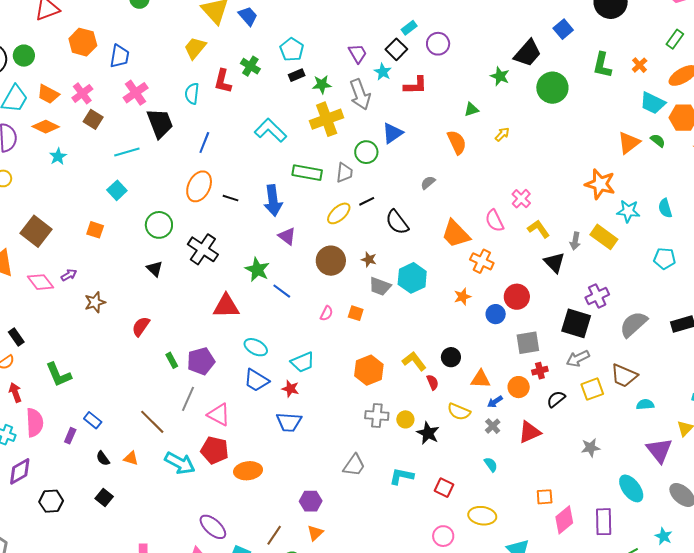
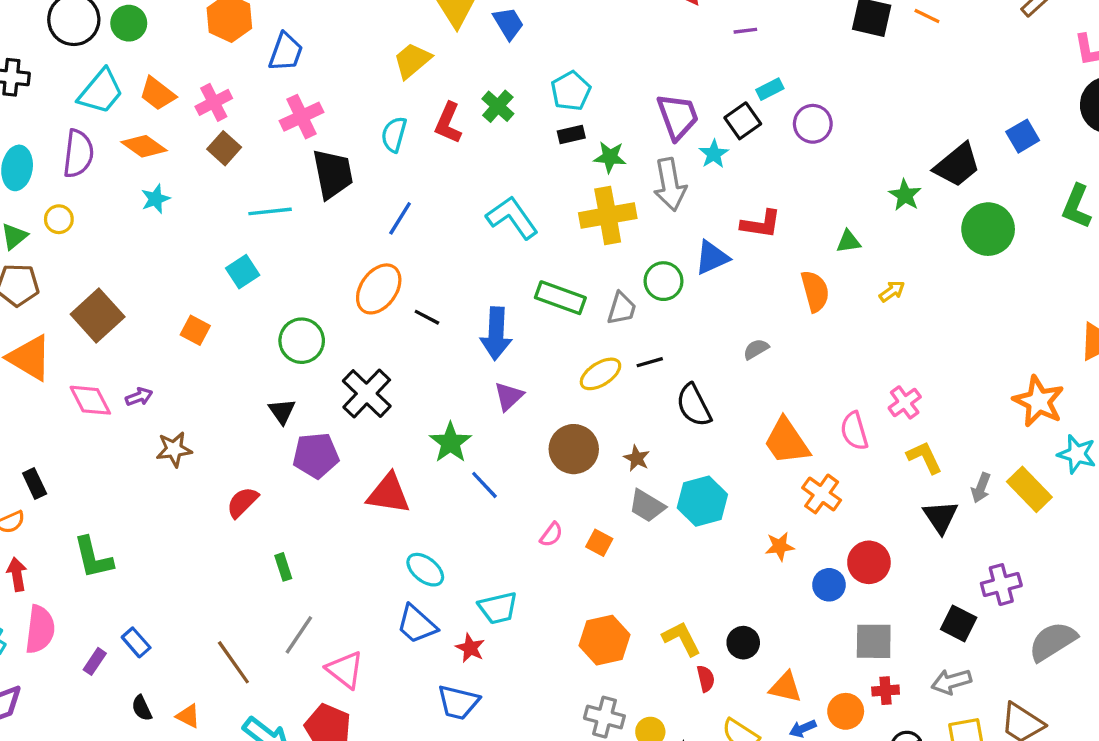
purple trapezoid: (358, 53) -> (678, 116), size x1.4
red L-shape: (415, 85) -> (761, 224), moved
purple triangle: (287, 236) -> (509, 396), turned 30
black square: (576, 323) -> (959, 623), size x0.7
purple pentagon: (201, 361) -> (316, 455), moved

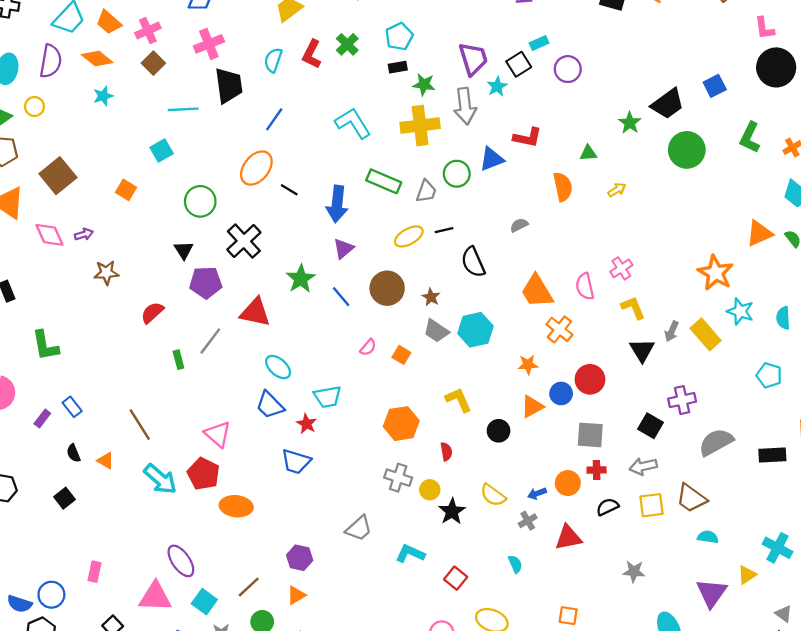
blue line: (484, 485) -> (341, 297), moved
gray line: (299, 635) -> (210, 341), moved
yellow L-shape: (682, 639) -> (459, 400), moved
red semicircle: (706, 679) -> (446, 452), moved
orange triangle: (785, 687) -> (532, 407), moved, turned -45

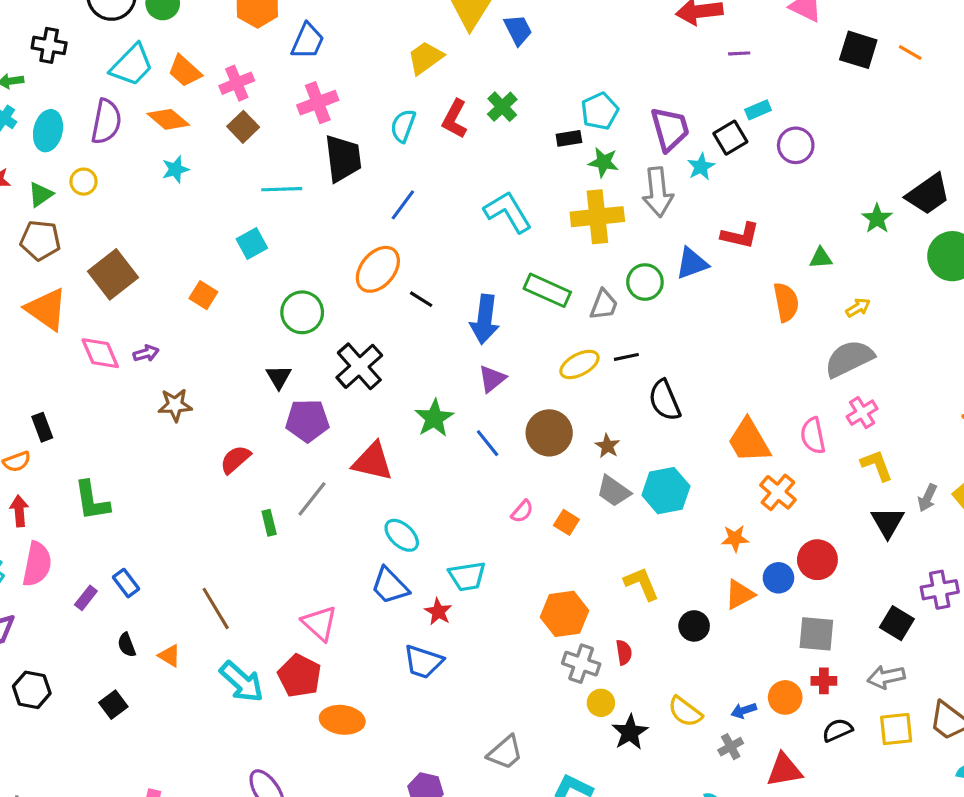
cyan pentagon: (399, 37) -> (600, 111), moved
gray semicircle: (519, 225) -> (849, 359), moved, size x2.0
gray cross: (398, 478) -> (581, 664), moved

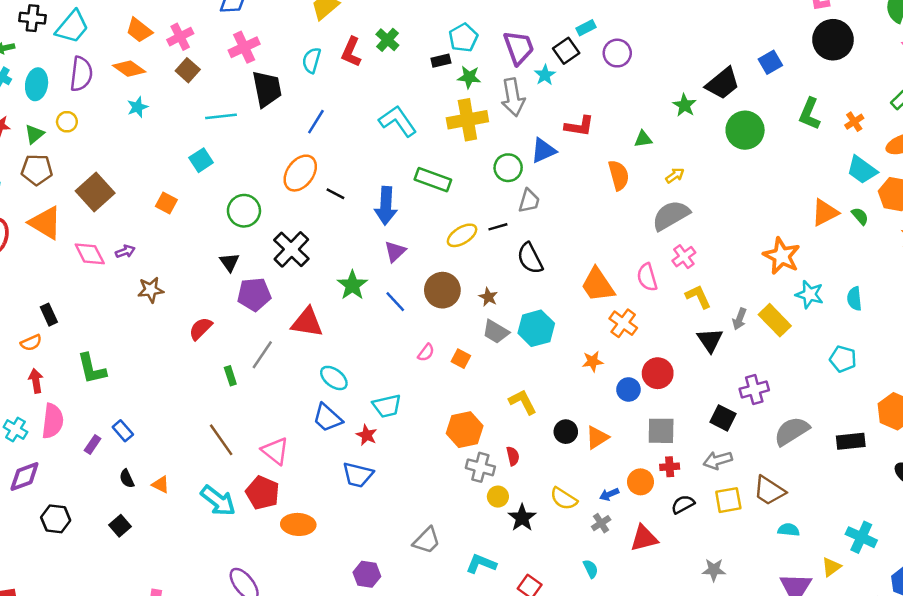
cyan trapezoid: (132, 65) -> (72, 27), moved
gray trapezoid: (604, 305) -> (529, 201), moved
orange triangle: (740, 594) -> (597, 437), moved
brown line: (216, 608) -> (221, 440), moved

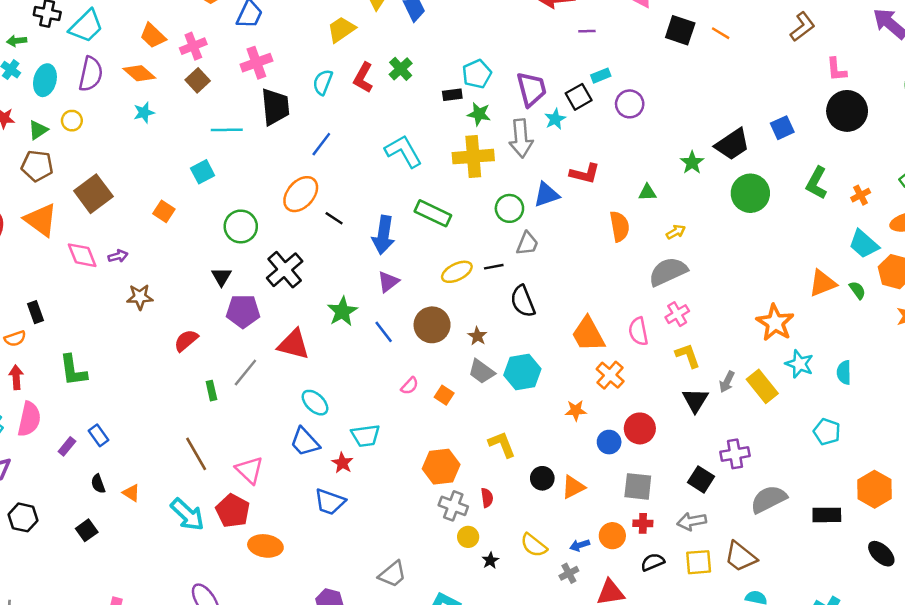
black star: (522, 518) -> (490, 560), size x0.6

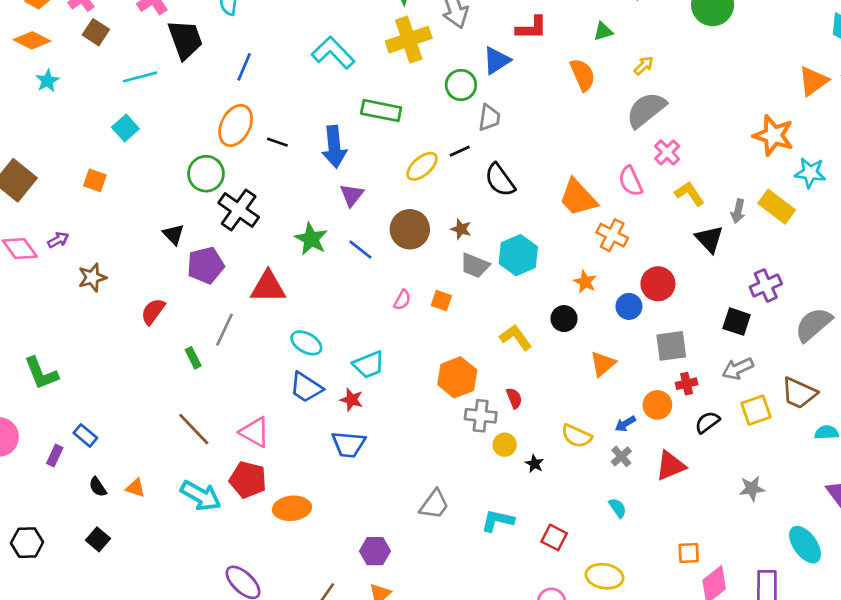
green circle: (241, 226) -> (206, 174), moved
orange star: (576, 410) -> (585, 282), turned -30
black circle: (542, 478) -> (564, 319), moved

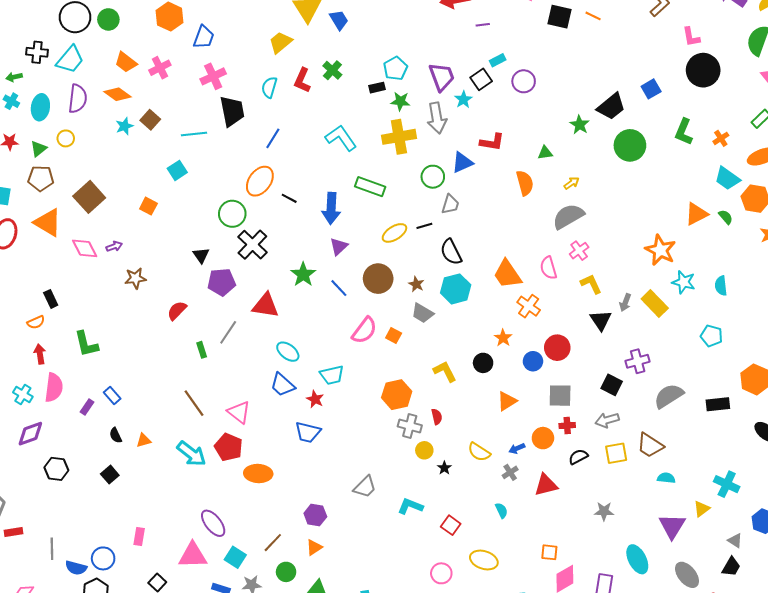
brown square: (96, 32) -> (150, 120), moved
cyan hexagon: (518, 255) -> (456, 289), moved
pink semicircle: (402, 300) -> (364, 330), size x1.8
orange triangle: (135, 488) -> (144, 440), turned -42

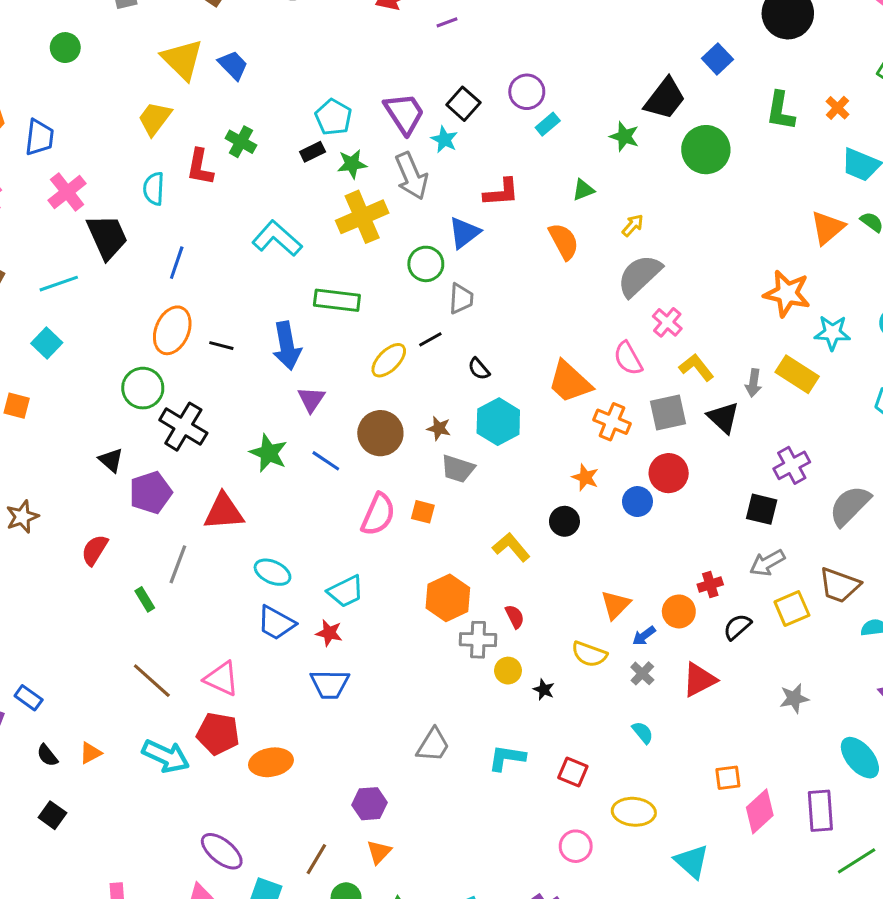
cyan rectangle: (498, 60) -> (548, 124), moved
black semicircle: (451, 252) -> (479, 369), size x0.6
gray square: (560, 396) -> (668, 413), moved
orange triangle: (507, 401) -> (615, 605), moved

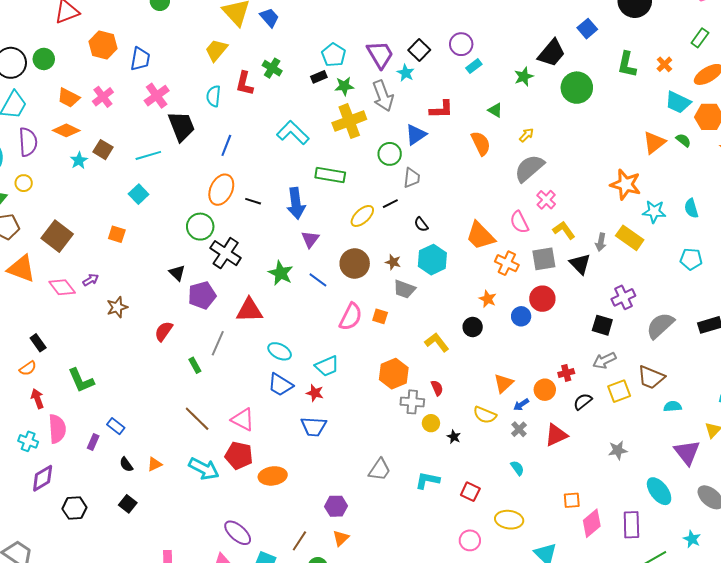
green star: (624, 136) -> (524, 76), turned 30
green triangle: (583, 190) -> (495, 110), turned 49

